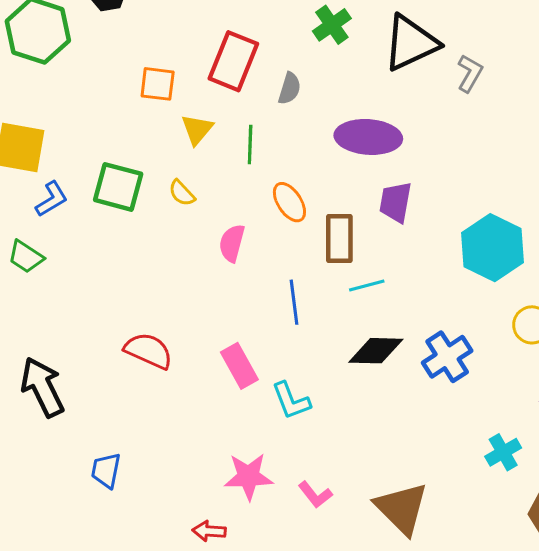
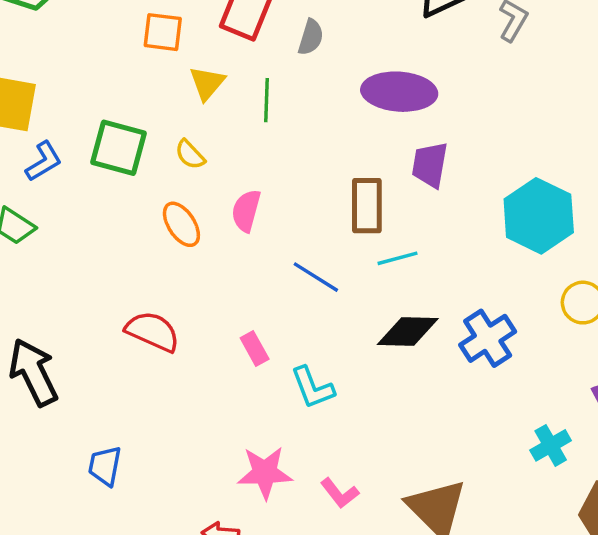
orange ellipse: (289, 202) -> (181, 224), moved
blue line: (294, 302) -> (316, 277), turned -51
pink rectangle: (239, 366) -> (255, 348), size x0.7

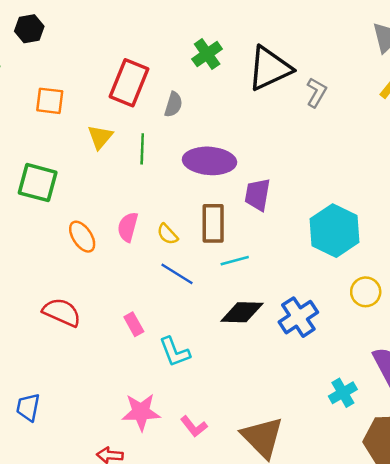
orange square: (163, 32) -> (50, 101), moved
purple ellipse: (399, 92) -> (209, 161), moved
yellow semicircle: (190, 155) -> (167, 234), moved

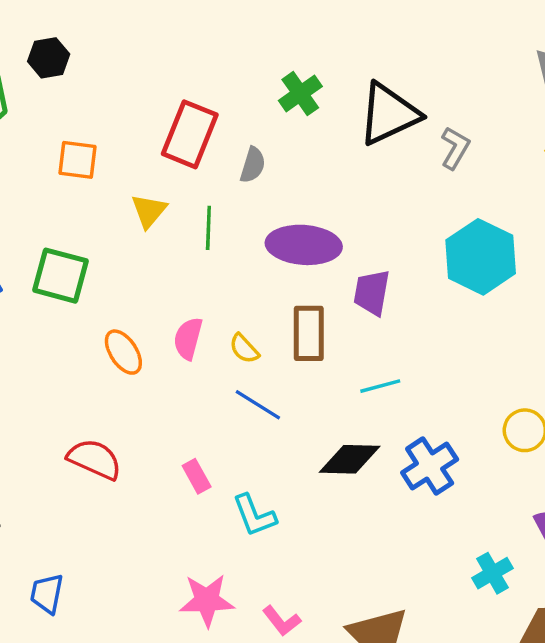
cyan hexagon: (334, 231) -> (481, 257), moved
cyan line: (235, 261) -> (380, 386), moved

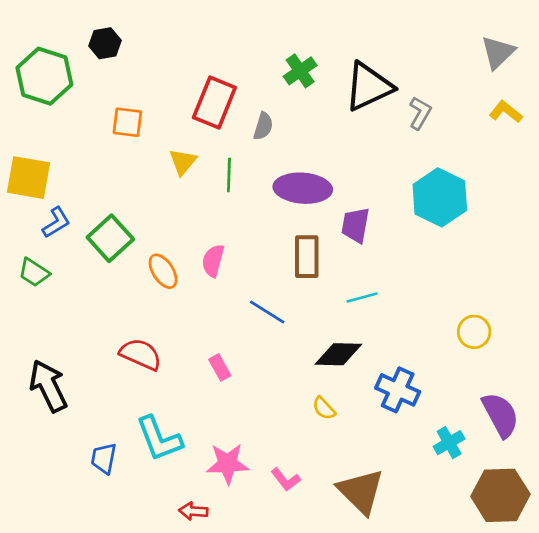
green square: (60, 276) -> (110, 238), moved, turned 33
yellow semicircle: (244, 349) -> (324, 408), moved
blue cross: (430, 466) -> (398, 390), moved, turned -33
cyan L-shape: (254, 515) -> (159, 439), moved, size x1.4

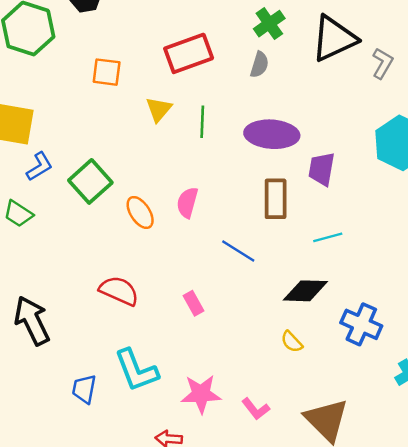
red rectangle: (214, 102) -> (189, 53), turned 48
gray semicircle: (263, 126) -> (259, 65), moved

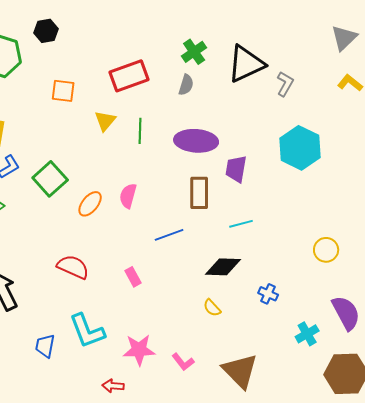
orange ellipse: (140, 212) -> (90, 204), turned 72
blue line: (238, 251) -> (169, 235), turned -52
blue cross: (361, 324) -> (268, 294), size x0.6

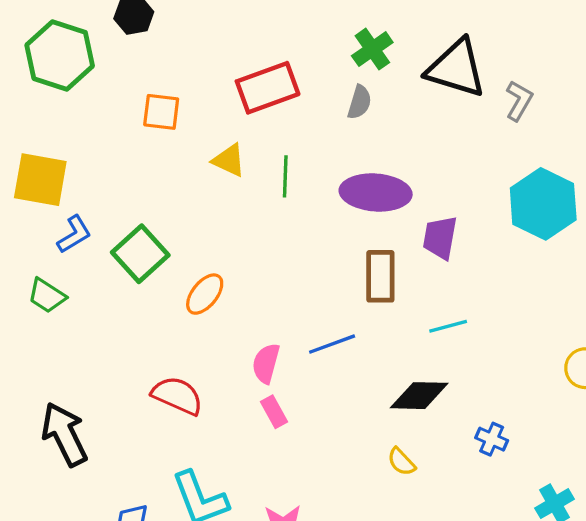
black triangle: (246, 64) -> (456, 68), turned 42
yellow triangle: (105, 121) -> (229, 160), turned -45
pink semicircle: (128, 196) -> (266, 363), moved

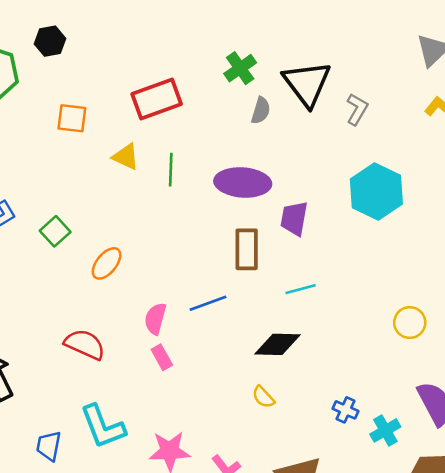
black triangle: (456, 68) -> (307, 84), turned 36
gray semicircle: (359, 102) -> (261, 111), moved
green square: (140, 254) -> (55, 231), size x0.7
blue cross: (492, 439) -> (346, 410), moved

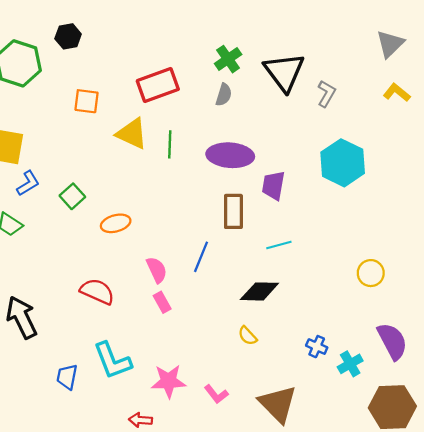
gray semicircle: (261, 111) -> (224, 95), moved
yellow triangle: (126, 157) -> (132, 134), size x1.4
orange ellipse: (107, 263) -> (116, 223), turned 36
blue line: (208, 303) -> (201, 257), turned -48
pink semicircle: (155, 319) -> (157, 270), turned 140

